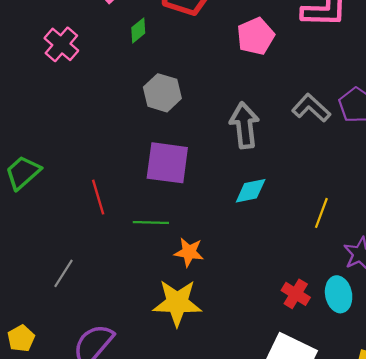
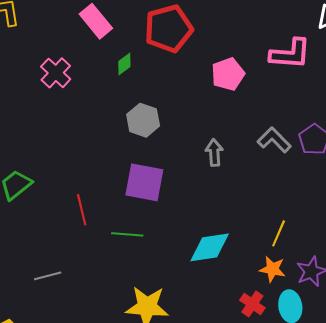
gray arrow: (244, 125) -> (214, 152), size x0.7
cyan diamond: (251, 191) -> (210, 247), moved, size x1.4
orange star: (189, 252) -> (272, 269), moved
gray line: (64, 273) -> (48, 276), turned 40

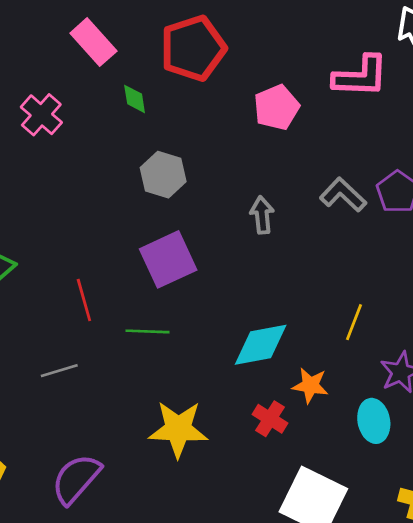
green diamond: (124, 64) -> (135, 99), turned -60
purple square: (144, 182) -> (168, 259), turned -33
orange star: (272, 269) -> (310, 385), moved
gray line: (48, 276) -> (59, 371), moved
red cross: (252, 304) -> (270, 419), moved

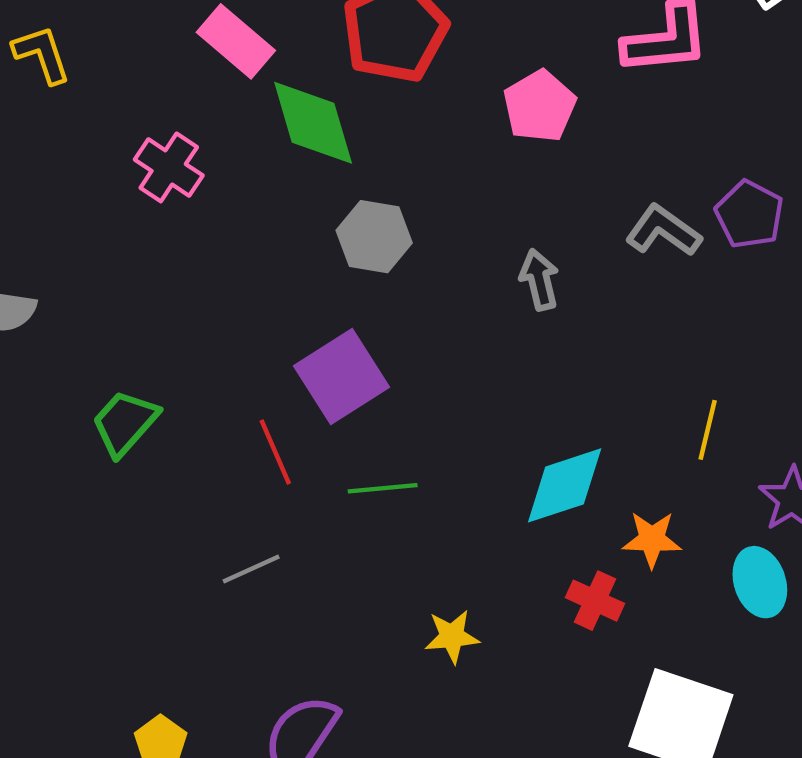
green diamond: (135, 99) -> (313, 123), size x2.0
purple square: (168, 259) -> (342, 376), moved
yellow star: (178, 429) -> (452, 636), size x0.6

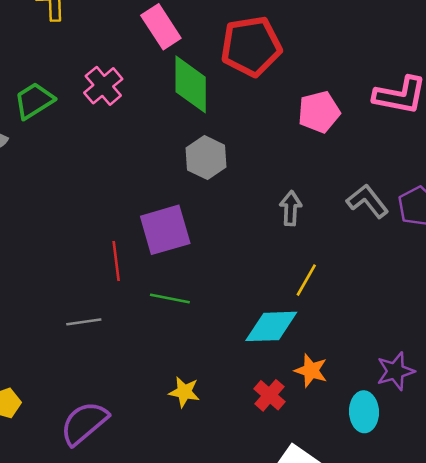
green trapezoid: (125, 423) -> (34, 101), moved
yellow line: (708, 430) -> (306, 280), moved

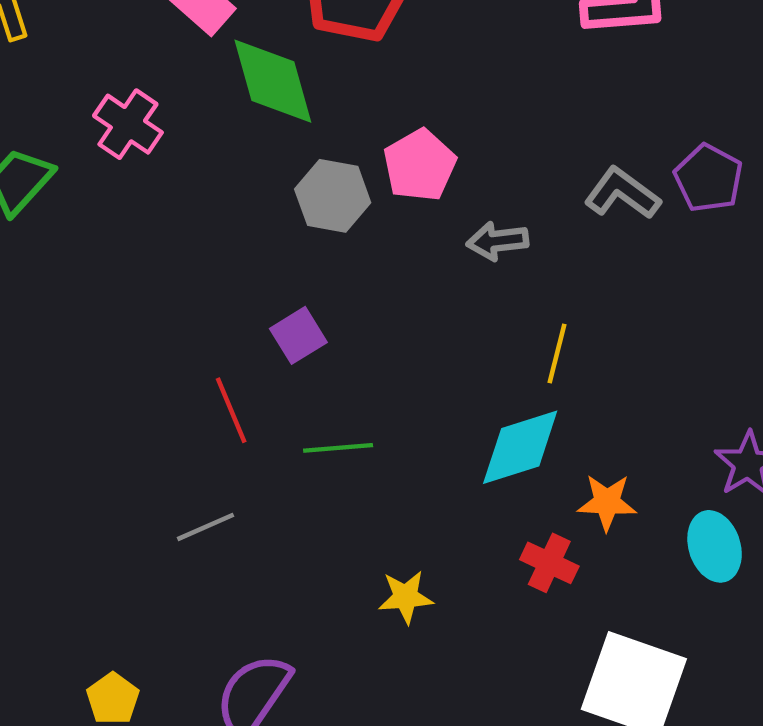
pink pentagon: (319, 112) -> (420, 165), moved
gray arrow: (291, 208) -> (497, 241), turned -84
purple square: (165, 230) -> (298, 335), size x0.6

